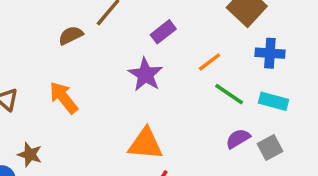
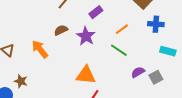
brown semicircle: (71, 35) -> (61, 30), moved
green line: (229, 94) -> (119, 50), moved
cyan rectangle: (274, 101) -> (168, 51), moved

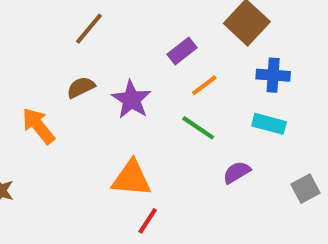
purple rectangle: (96, 12) -> (182, 51), moved
cyan rectangle: (168, 51) -> (269, 124), moved
gray square: (156, 77) -> (306, 189), moved

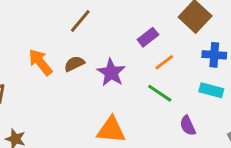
orange arrow: (38, 126) -> (40, 62), moved
purple semicircle: (237, 172) -> (188, 126), turned -84

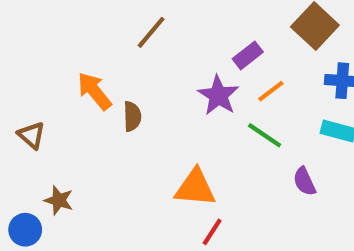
brown semicircle: (74, 64) -> (132, 116), moved, turned 114
purple star: (111, 73) -> (218, 95), moved

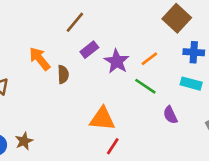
purple rectangle: (248, 55) -> (89, 50), moved
brown star: (59, 200) -> (24, 141), moved, turned 30

